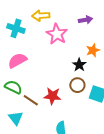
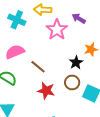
purple arrow: (85, 20) -> (79, 18), moved, turned -144
brown line: (31, 100) -> (38, 67), moved

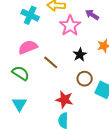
black star: (76, 62) -> (80, 55), moved
red star: (46, 91) -> (64, 100), moved

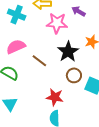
pink star: (70, 26) -> (57, 23), turned -30
black star: (80, 55) -> (68, 52), size x1.5

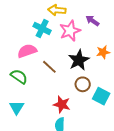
cyan cross: (17, 15) -> (42, 28), moved
pink star: (57, 23) -> (70, 31), turned -30

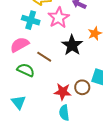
green semicircle: (19, 77) -> (26, 70), moved
brown circle: (83, 84) -> (82, 87), moved

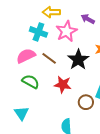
brown line: (44, 57) -> (49, 58), moved
red star: (63, 92) -> (63, 85), moved

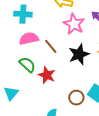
pink star: (66, 31) -> (74, 24), turned -30
cyan cross: (38, 32) -> (23, 14), moved, turned -30
red star: (63, 85) -> (47, 75), moved

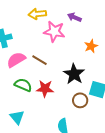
black star: (79, 54) -> (74, 74), moved

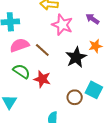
purple arrow: (74, 17) -> (92, 19), moved
black star: (74, 74) -> (76, 57), moved

